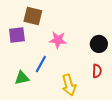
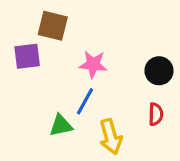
blue line: (41, 64) -> (85, 101), moved
green triangle: (22, 78) -> (61, 125), moved

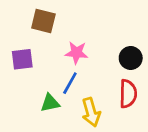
purple square: (27, 56) -> (22, 59), moved
red semicircle: (156, 114) -> (128, 94), size x1.5

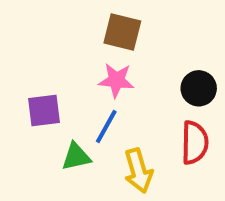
brown square: (43, 21) -> (122, 32), moved
purple square: (22, 59) -> (44, 110), moved

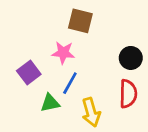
pink star: (116, 80) -> (63, 53), moved
purple square: (44, 110) -> (29, 73), turned -30

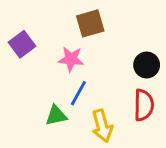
brown square: (80, 21) -> (90, 23), turned -30
purple square: (29, 73) -> (22, 44), moved

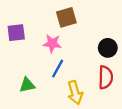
purple square: (22, 44) -> (16, 33), turned 30
green triangle: (56, 115) -> (27, 85), moved

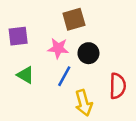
black circle: (108, 48) -> (88, 53), moved
green triangle: (27, 85) -> (25, 75), moved, turned 42

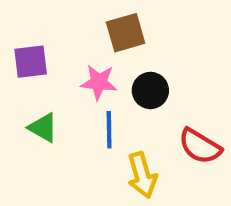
blue line: (64, 76) -> (109, 130), turned -30
red semicircle: (118, 86) -> (200, 146), turned 120

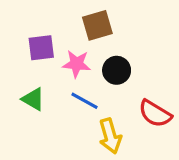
purple square: (31, 62) -> (41, 48), moved
blue line: (109, 130) -> (85, 101), turned -60

